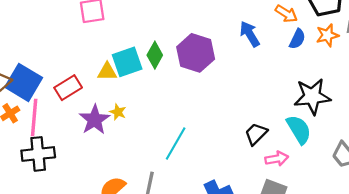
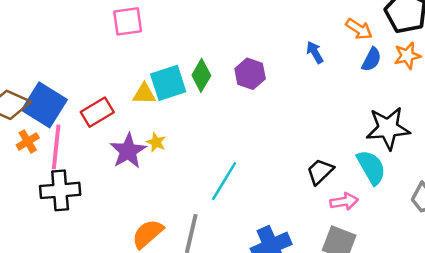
blue arrow: (250, 34) -> (315, 52), size x0.7
purple hexagon: (196, 53) -> (250, 74), size x0.7

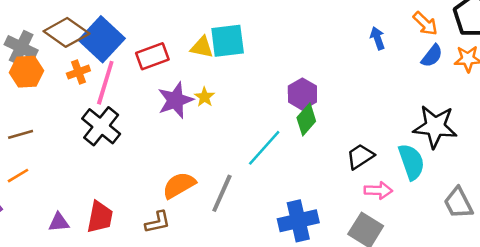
purple hexagon: (250, 74) -> (302, 94), moved
green diamond: (201, 75) -> (306, 119), moved
black cross: (60, 190) -> (101, 126), turned 33

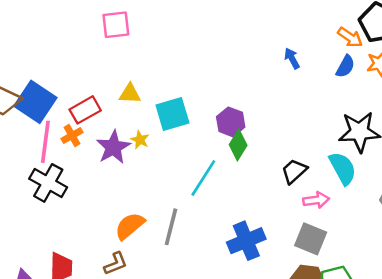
orange arrow: (425, 24) -> (350, 37), moved
cyan square: (228, 41) -> (172, 114), moved
orange cross: (78, 72) -> (72, 135), moved

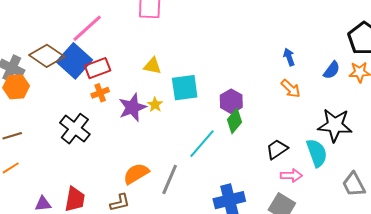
orange arrow: (350, 37) -> (291, 89), moved
red rectangle: (85, 110) -> (98, 68), moved
pink line: (45, 142) -> (87, 28), moved, turned 32

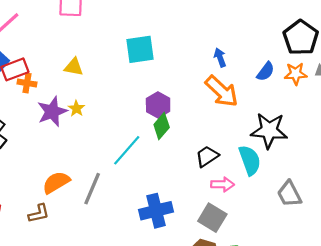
cyan square: (185, 88) -> (140, 49), moved
orange arrow: (291, 89) -> (222, 91), size x1.6
orange cross: (100, 93) -> (27, 83), moved, turned 30

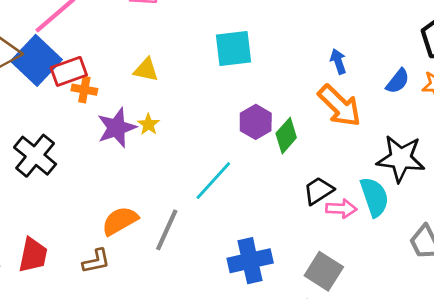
green diamond: (162, 126) -> (286, 136), moved
pink arrow: (222, 184) -> (341, 209), moved

